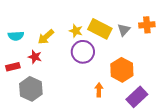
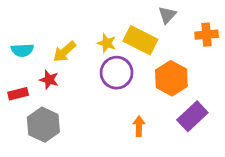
gray triangle: (124, 30) -> (167, 15), moved
orange hexagon: (122, 70) -> (171, 78), moved
purple rectangle: (137, 97) -> (192, 116), moved

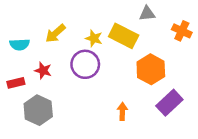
gray triangle: (167, 15) -> (147, 14), turned 42
orange cross: (207, 35) -> (182, 31), turned 30
yellow arrow: (65, 52) -> (56, 33), moved
purple circle: (117, 73) -> (85, 64), moved

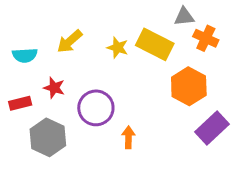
orange cross: (182, 31) -> (206, 38), moved
purple circle: (85, 64) -> (96, 108), moved
orange arrow: (122, 111) -> (128, 137), moved

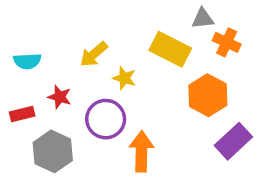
yellow arrow: (70, 41) -> (94, 54), moved
yellow star: (118, 48) -> (124, 78), moved
orange arrow: (128, 137) -> (141, 151), size x1.6

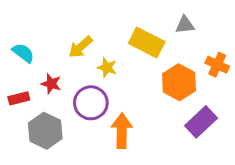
gray triangle: (203, 19) -> (185, 25), moved
orange cross: (227, 42) -> (217, 65), moved
cyan semicircle: (27, 61) -> (23, 53), turned -140

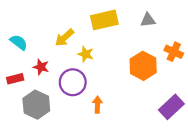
yellow rectangle: (147, 43) -> (104, 20), moved, turned -40
purple rectangle: (201, 122) -> (171, 107), moved
orange arrow: (122, 131) -> (97, 105), size x0.6

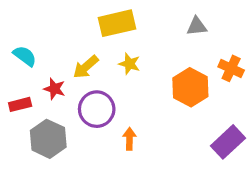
yellow rectangle: (104, 20) -> (117, 23), moved
yellow arrow: (64, 38) -> (86, 67), moved
yellow star: (86, 54) -> (129, 64), moved

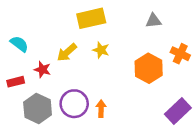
purple circle: (97, 109) -> (74, 104), moved

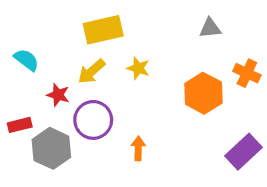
yellow rectangle: (91, 18) -> (103, 30), moved
red rectangle: (16, 82) -> (20, 125), moved
purple circle: (74, 104) -> (93, 120), moved

